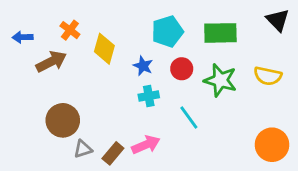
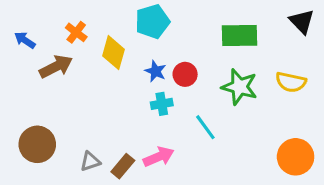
cyan pentagon: (167, 32) -> (152, 21), moved
blue arrow: (23, 37) -> (25, 40), turned 36
red circle: (182, 69) -> (185, 74), moved
brown circle: (63, 120) -> (37, 144), moved

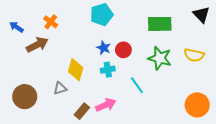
yellow diamond: (114, 53) -> (76, 70), moved
gray triangle: (90, 161) -> (60, 88), moved

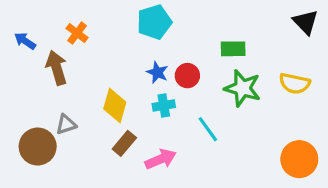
green rectangle: (160, 24) -> (233, 49), moved, size x0.7
brown arrow: (37, 45) -> (57, 68), turned -80
gray triangle: (60, 88) -> (66, 124), moved
brown rectangle: (82, 111) -> (124, 143), moved

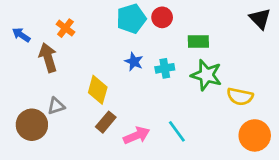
red circle: (187, 76) -> (162, 17), moved
yellow semicircle: (295, 83) -> (240, 97), moved
cyan cross: (164, 106) -> (165, 68), moved
cyan line: (208, 129) -> (177, 131), moved

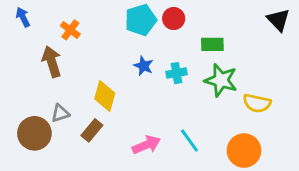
blue arrow: (21, 35) -> (23, 17), moved, turned 30
brown rectangle: (106, 122) -> (92, 130), moved
orange circle: (255, 135) -> (244, 151), moved

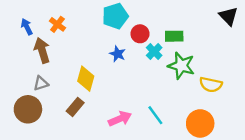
blue arrow: (23, 17) -> (27, 27), moved
red circle: (174, 19) -> (140, 34), moved
cyan cross: (177, 73) -> (154, 52), moved, turned -35
gray triangle: (60, 113) -> (41, 83), moved

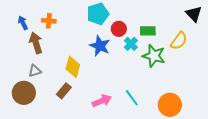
orange cross: (57, 24) -> (49, 21), turned -32
blue star: (118, 54) -> (100, 46), size x1.5
yellow semicircle: (211, 85) -> (179, 41), moved, turned -66

